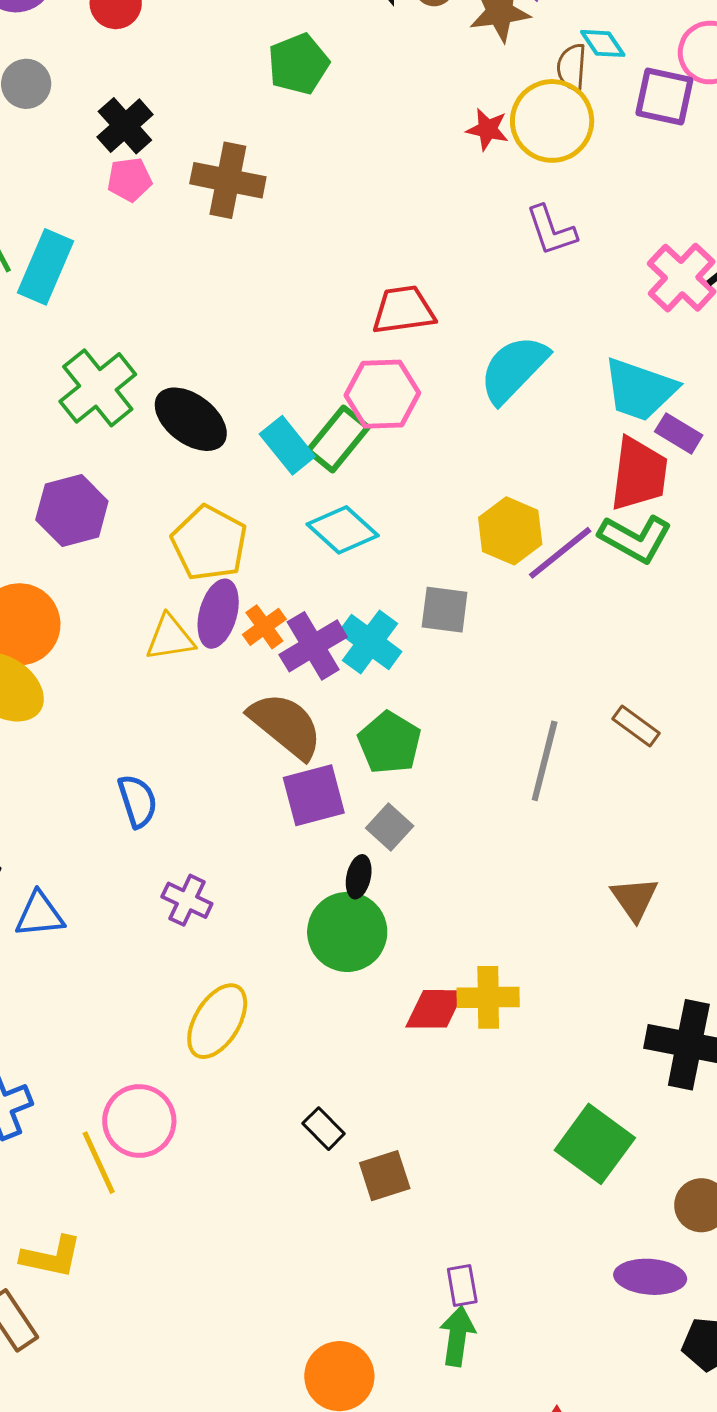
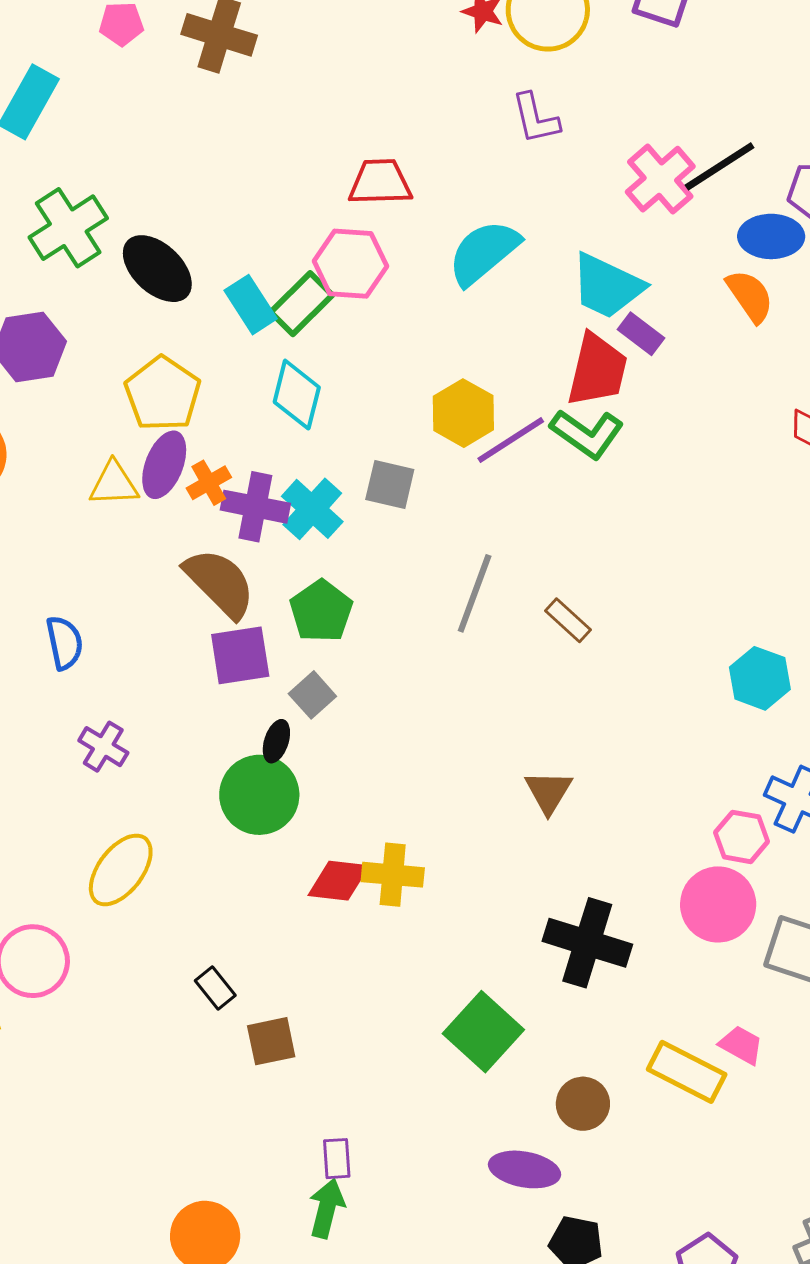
cyan diamond: (343, 530) -> (297, 395), turned 56
purple cross: (313, 646) -> (255, 507), turned 36
gray line: (545, 761) -> (475, 593), moved

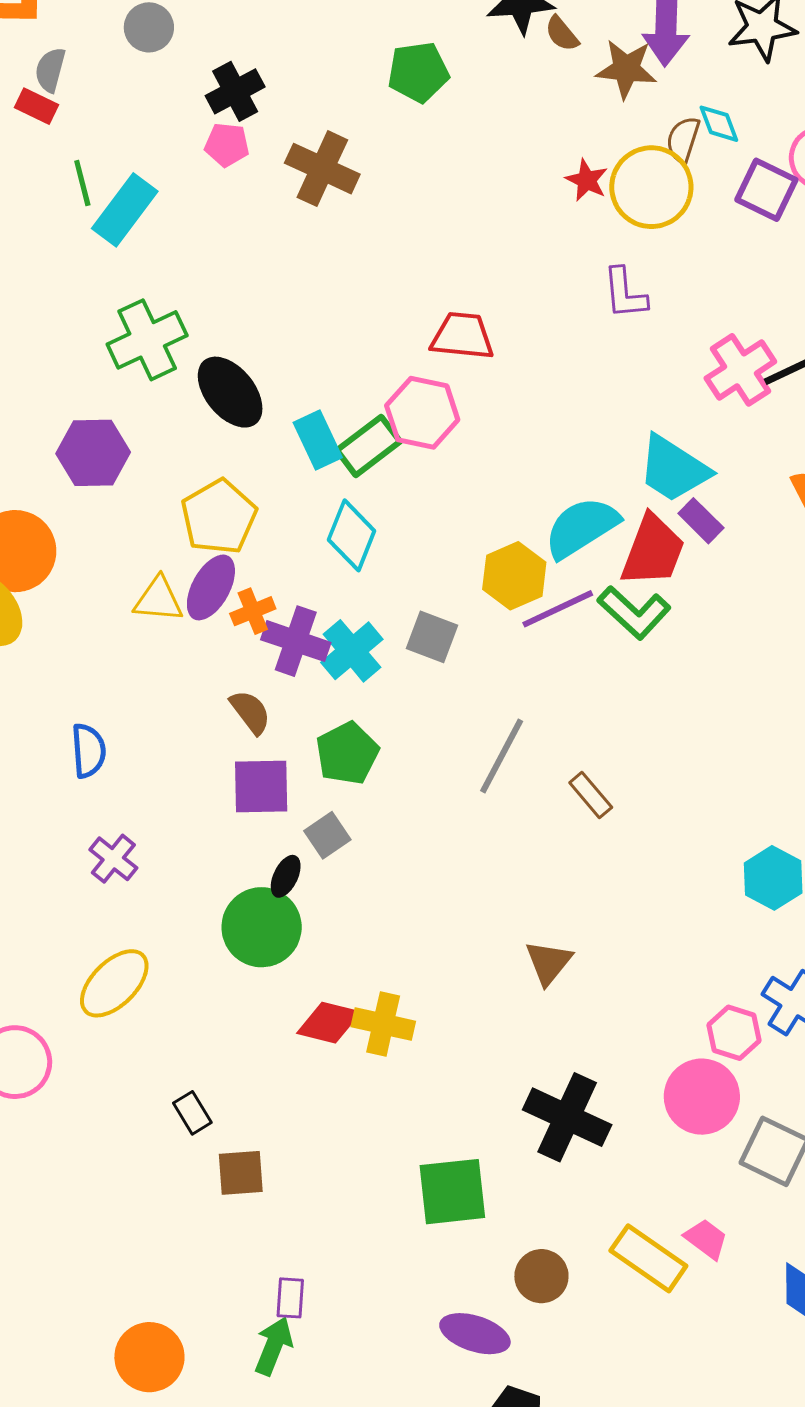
cyan semicircle: (484, 252) -> (581, 527), moved
brown semicircle: (220, 583) -> (250, 712), size x0.6
green square: (483, 1032) -> (452, 1192), turned 34

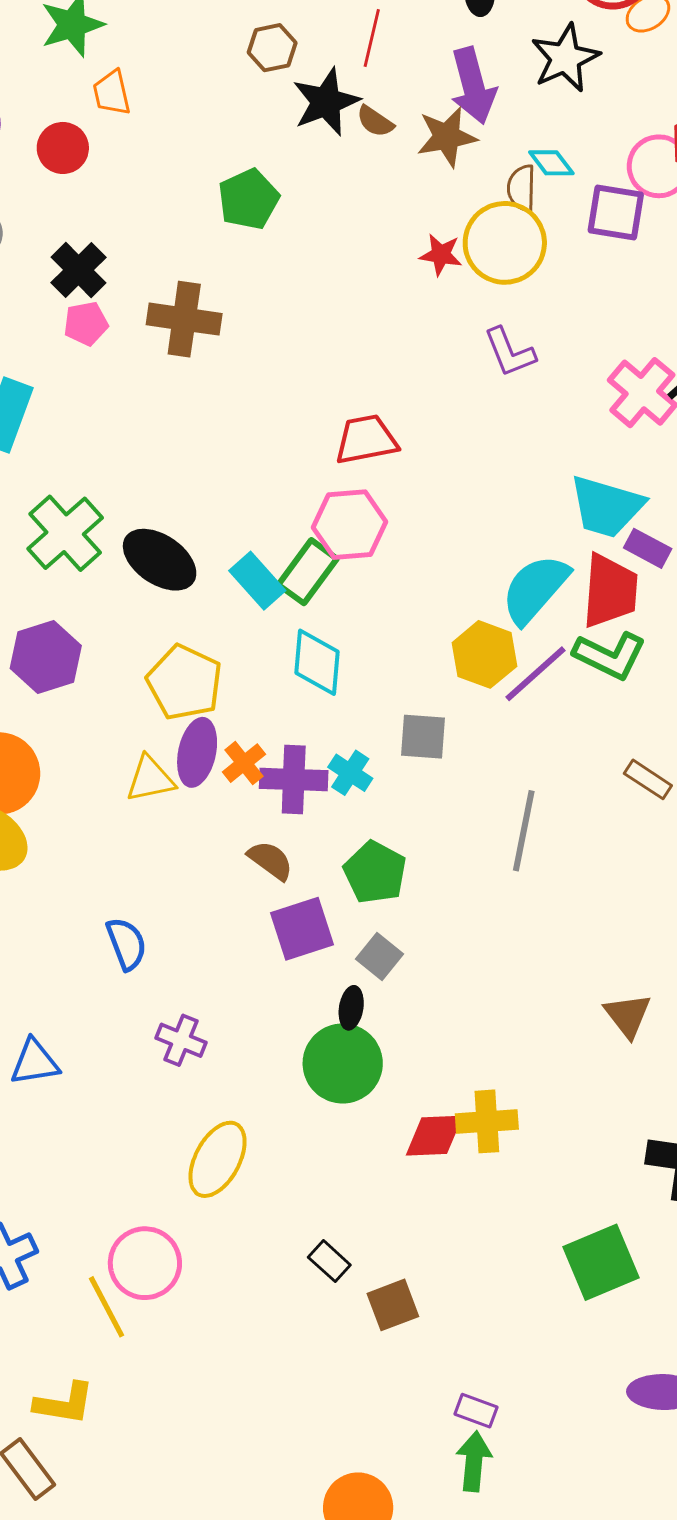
cyan cross: (352, 651) -> (350, 773), size x0.7
brown rectangle: (591, 795) -> (648, 779), moved
purple rectangle: (290, 1298) -> (476, 1411), turned -57

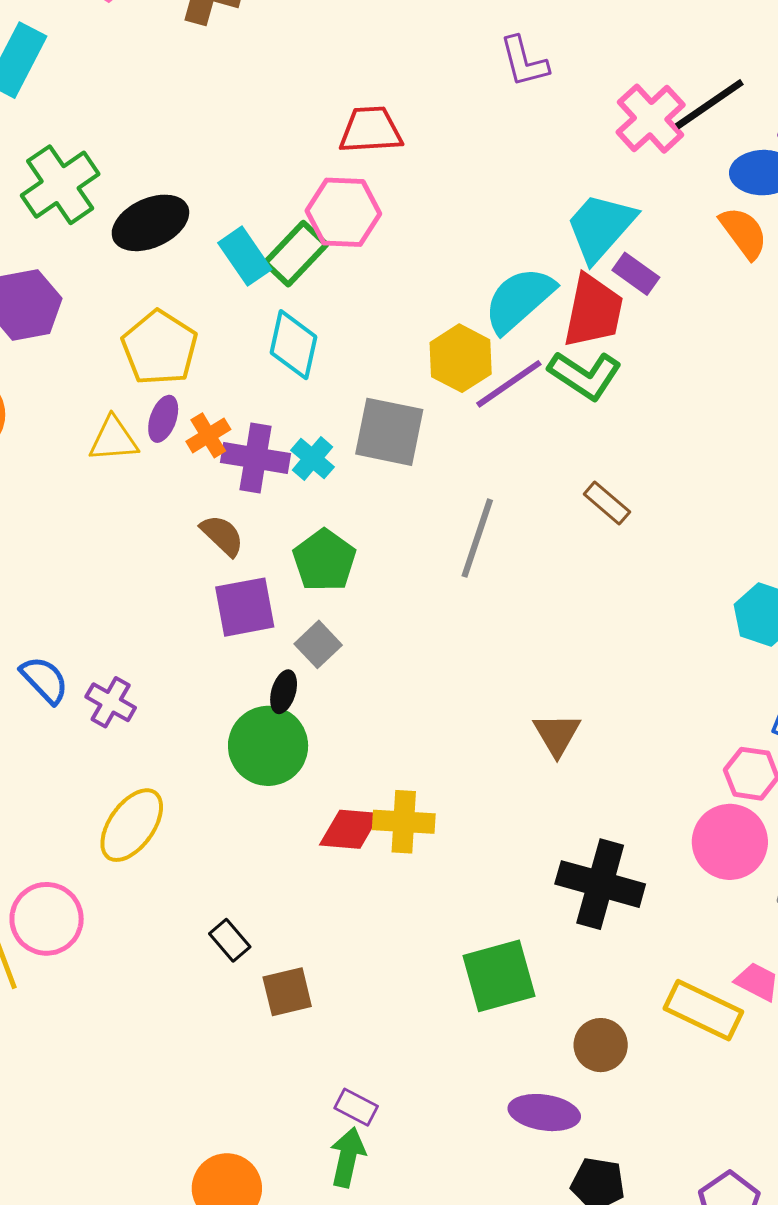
cyan trapezoid: (607, 507) -> (601, 227), turned 108
black ellipse: (160, 560) -> (150, 223), turned -66
gray square: (423, 737) -> (389, 432), size x1.4
purple ellipse: (197, 752) -> (163, 419), size x0.7
blue semicircle: (126, 944) -> (44, 680), moved, turned -30

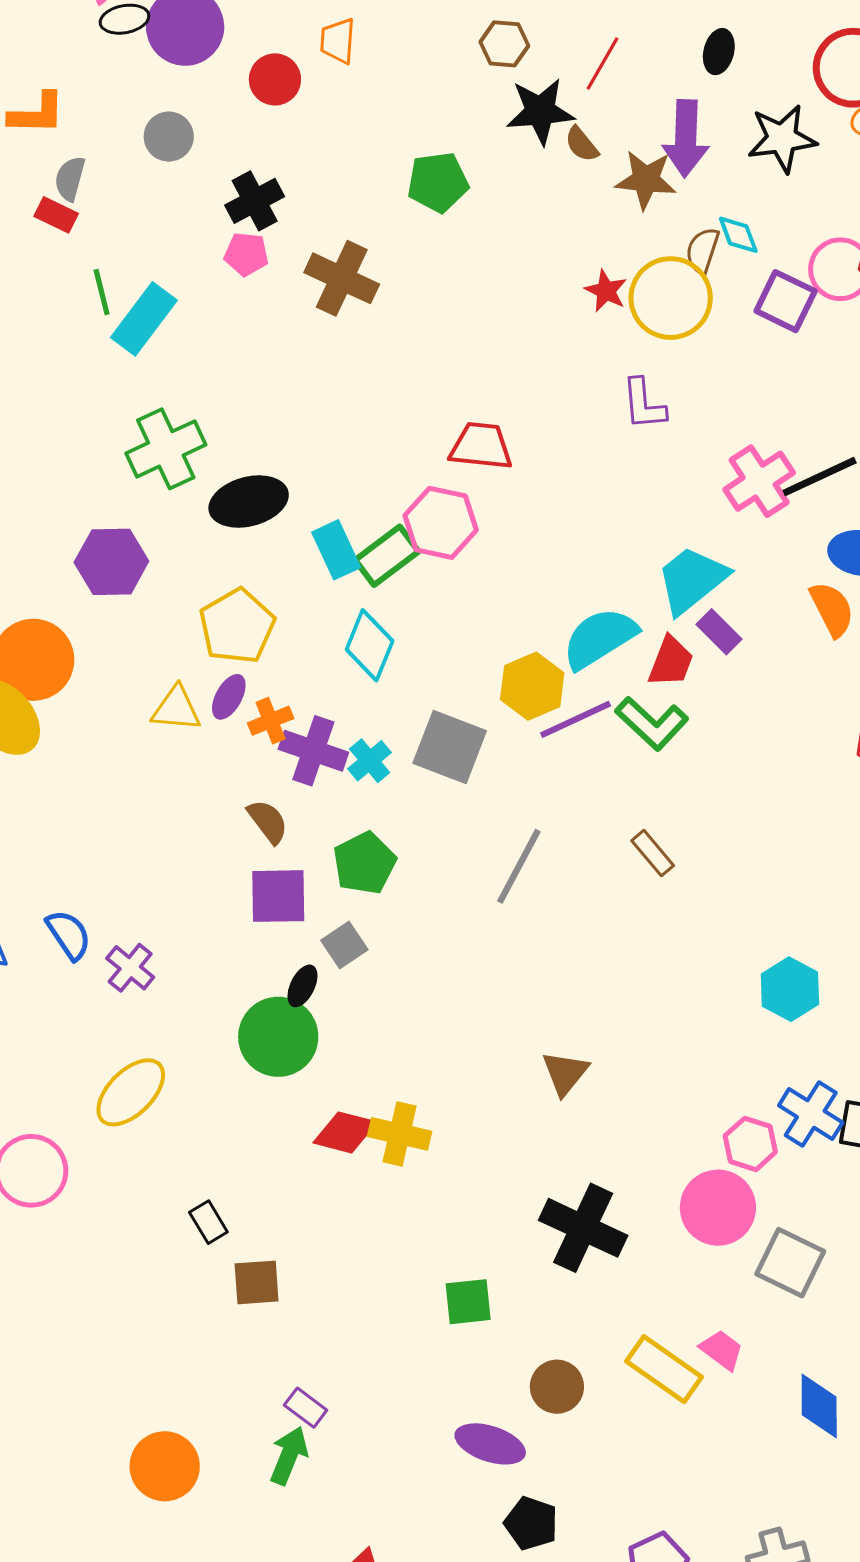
red trapezoid: (593, 311) -> (671, 662), size x0.7
green square: (499, 976) -> (468, 1302), size x0.7

